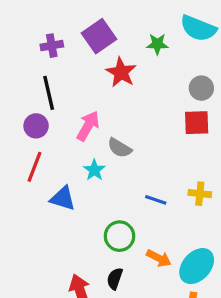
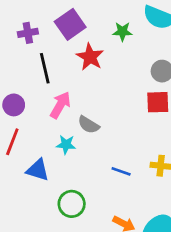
black line: (49, 93) -> (45, 68), moved
cyan star: (94, 170) -> (66, 145), turned -30
green circle: (119, 236) -> (72, 204), moved

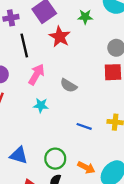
gray semicircle: (89, 125) -> (69, 85), moved
blue triangle: (38, 170) -> (19, 155), moved
green circle: (72, 204) -> (55, 159), moved

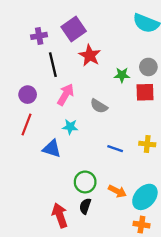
green star: (85, 17) -> (122, 75), moved
blue triangle: (19, 155) -> (52, 149), moved

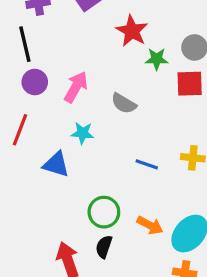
red star: (90, 55) -> (132, 31), moved
black line: (53, 65) -> (25, 44), moved
purple circle: (28, 95) -> (35, 82), moved

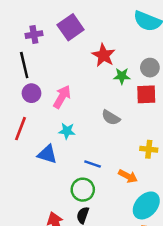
gray semicircle: (124, 103) -> (111, 118), moved
blue line: (147, 164) -> (93, 164), moved
orange arrow: (150, 225) -> (128, 176), moved

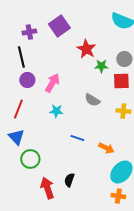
yellow cross: (149, 149) -> (123, 111), moved
blue triangle: (47, 154) -> (16, 137), moved, turned 30
green circle: (83, 190) -> (30, 159), moved

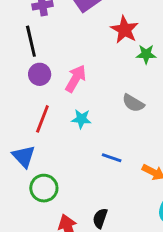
red line: (18, 109) -> (42, 119), moved

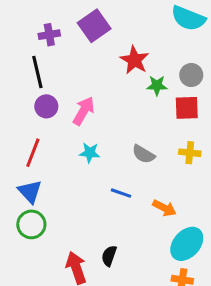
gray semicircle: (133, 103) -> (143, 154), moved
red line: (42, 119) -> (33, 153), moved
green circle: (44, 188) -> (31, 224), moved

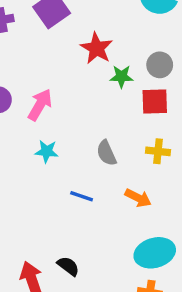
gray semicircle: (143, 154) -> (106, 153), turned 35
orange arrow: (164, 208) -> (138, 198), moved
cyan ellipse: (187, 244) -> (155, 253), turned 32
black semicircle: (109, 256) -> (68, 266), turned 108

